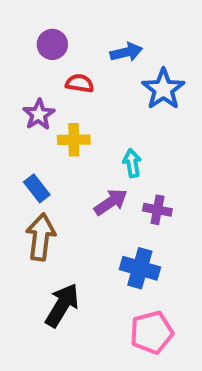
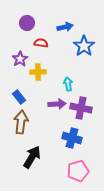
purple arrow: (111, 202) -> (57, 104), turned 30
purple cross: (157, 210) -> (81, 108), size x1.5

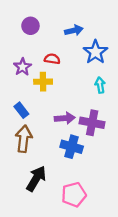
red semicircle: (41, 43) -> (52, 59), moved
cyan arrow: (68, 84) -> (100, 85), moved
blue cross: (72, 138) -> (72, 147), moved
pink pentagon: (78, 171) -> (74, 195), moved

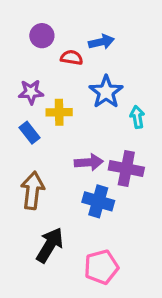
blue star: (95, 52) -> (106, 92), moved
red semicircle: (52, 59) -> (72, 58), moved
purple star: (23, 67) -> (31, 92), turned 30
blue rectangle: (21, 110) -> (29, 133), moved

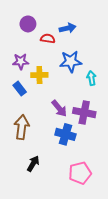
blue star: (106, 92) -> (71, 61), turned 30
purple arrow: (89, 162) -> (59, 108), turned 54
black arrow: (50, 245) -> (33, 164), size x0.7
pink pentagon: (101, 267) -> (80, 173), moved

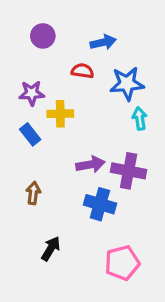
red semicircle: (48, 39) -> (82, 71), moved
blue star: (71, 61) -> (127, 84), moved
purple arrow: (59, 108) -> (90, 164), turned -60
brown arrow: (22, 127) -> (33, 193), size x0.6

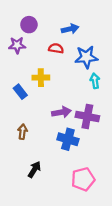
purple star: (32, 93) -> (17, 45), moved

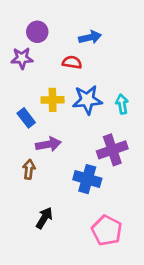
blue star: (86, 57) -> (87, 100), moved
purple arrow: (61, 112) -> (48, 144), moved
purple cross: (87, 117) -> (112, 150), turned -30
pink pentagon: (83, 179) -> (107, 230), turned -30

